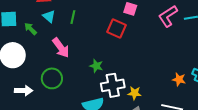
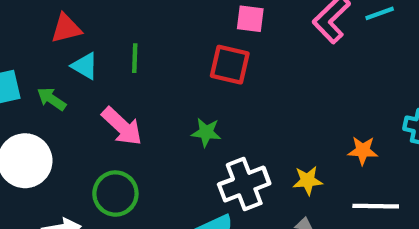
green star: (96, 66) -> (206, 132), moved
orange star: (179, 79) -> (363, 151), moved
yellow star: (135, 93) -> (308, 180), moved

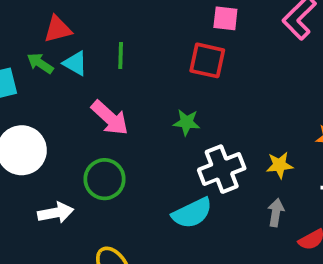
green arrow: (52, 99) -> (40, 63), moved

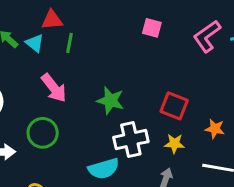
red triangle: (58, 29) -> (52, 20), moved
red square: (207, 60) -> (174, 106), moved
green star: (187, 122) -> (110, 101), size x1.4

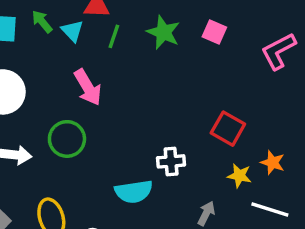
green star: (110, 101) -> (163, 32), moved
white cross: (131, 139) -> (171, 161), size x0.7
yellow star: (174, 144) -> (239, 176), moved

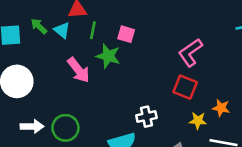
green star: (163, 32) -> (108, 56), moved
pink square: (214, 32) -> (126, 34), moved
pink L-shape: (279, 51) -> (190, 52), moved
green circle: (67, 139) -> (65, 128), moved

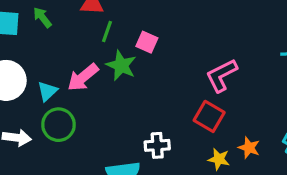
cyan triangle: (62, 30) -> (47, 91), moved, turned 30
pink arrow: (79, 70) -> (83, 77), turned 80
green circle: (65, 128) -> (58, 125), moved

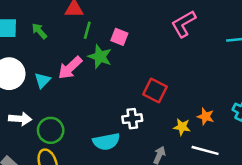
green arrow: (42, 17) -> (39, 31), moved
pink L-shape: (221, 75) -> (184, 24), moved
red square: (209, 116) -> (155, 90), moved
green circle: (58, 125) -> (51, 130), moved

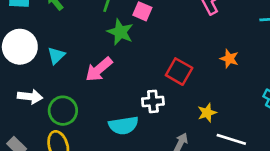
pink arrow: (70, 68) -> (99, 69), moved
orange star: (206, 116) -> (229, 59), moved
yellow star: (182, 127) -> (207, 113), turned -30

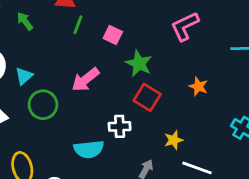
green star: (120, 32) -> (139, 63), moved
pink arrow: (99, 69) -> (85, 80), moved
green circle: (63, 111) -> (43, 105), moved

